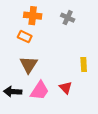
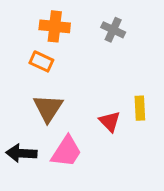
red triangle: (66, 88) -> (110, 122), moved

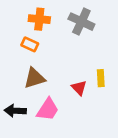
gray cross: (113, 30) -> (81, 22), size x1.5
brown triangle: (48, 108) -> (34, 78), turned 40

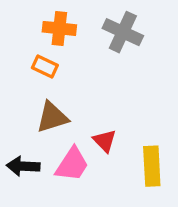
yellow rectangle: (101, 78) -> (152, 166), moved, size x1.5
red triangle: (79, 88) -> (105, 141), moved

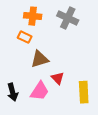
brown triangle: (52, 117) -> (40, 59), moved
black arrow: (23, 166) -> (13, 92), turned -108

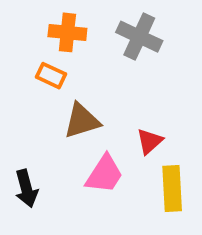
red triangle: (58, 78) -> (150, 141), moved, turned 32
pink trapezoid: (40, 91) -> (104, 174), moved

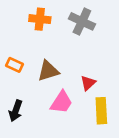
orange rectangle: (51, 76) -> (14, 65), moved
black arrow: (26, 189) -> (16, 111), turned 35

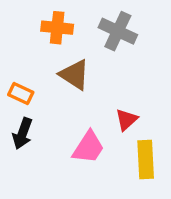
brown triangle: (48, 71) -> (74, 75), moved, turned 50
black arrow: (16, 111) -> (22, 133), moved

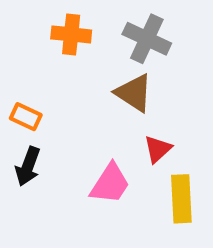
brown triangle: (74, 75) -> (134, 93), moved

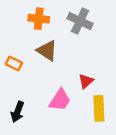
brown triangle: (134, 93) -> (47, 51), moved
black arrow: (28, 166) -> (17, 112), moved

